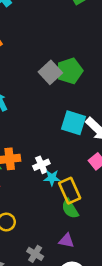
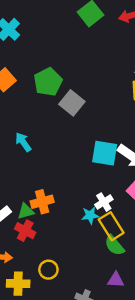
green pentagon: (70, 71) -> (48, 82), moved
white cross: (41, 165) -> (104, 202), moved

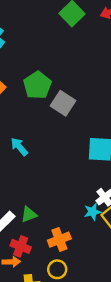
orange cross: (42, 202) -> (59, 240), moved
red cross: (25, 231) -> (21, 246), moved

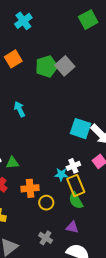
gray square: (63, 103) -> (65, 66), moved
yellow circle: (57, 269) -> (46, 203), moved

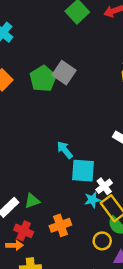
cyan arrow: (20, 109) -> (65, 150), moved
cyan square: (80, 129) -> (83, 171), moved
yellow circle: (46, 203) -> (102, 241), moved

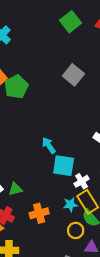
gray square: (64, 73) -> (73, 75), moved
green pentagon: (43, 79) -> (16, 87), moved
cyan star: (92, 200) -> (70, 205), moved

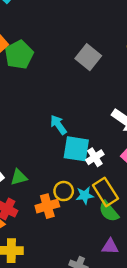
gray square: (73, 75) -> (88, 57), moved
white cross: (82, 181) -> (95, 157), moved
yellow circle: (76, 230) -> (64, 191), moved

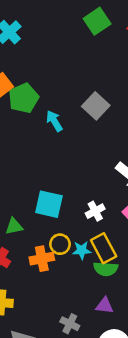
cyan arrow: (58, 125) -> (54, 121), moved
cyan square: (76, 149) -> (49, 204), moved
green semicircle: (109, 211) -> (106, 269), turned -50

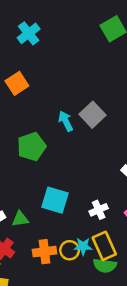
green pentagon: (24, 98) -> (32, 147), moved
gray square: (96, 106) -> (93, 115), moved
yellow circle: (60, 244) -> (70, 250), moved

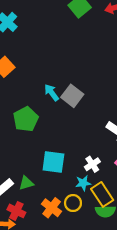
gray square: (93, 115) -> (72, 96), moved
cyan star: (83, 246) -> (83, 183), moved
orange cross: (44, 252) -> (52, 208), turned -36

